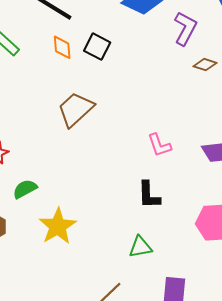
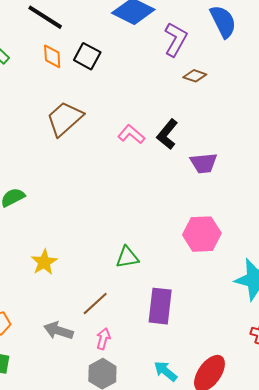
pink L-shape: (159, 145) -> (131, 134), moved, turned 148
black L-shape: (149, 195) -> (167, 134), moved, turned 40
yellow star: (58, 226) -> (44, 262), moved, size x0.7

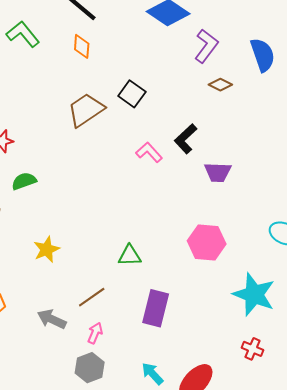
blue semicircle: (223, 22) -> (263, 55), moved
black square: (87, 56) -> (132, 94), moved
pink L-shape: (131, 134) -> (149, 152), moved

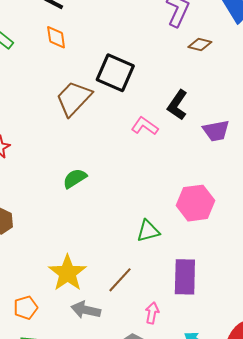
black square: (132, 94) -> (115, 73), size x1.4
green semicircle: (24, 181) -> (75, 178), moved
pink hexagon: (207, 242) -> (195, 203), moved
yellow star: (47, 249) -> (67, 273), moved, size x1.4
pink arrow: (95, 333) -> (152, 313), moved

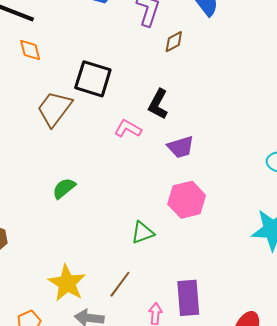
brown diamond: (200, 45) -> (174, 42), turned -35
purple trapezoid: (216, 131) -> (181, 147), moved
purple rectangle: (185, 277) -> (188, 298), moved

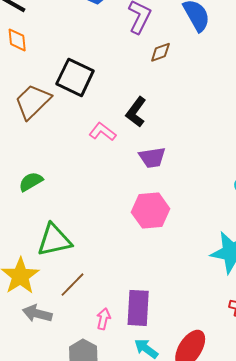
green triangle: (143, 233) -> (54, 240), moved, size x1.5

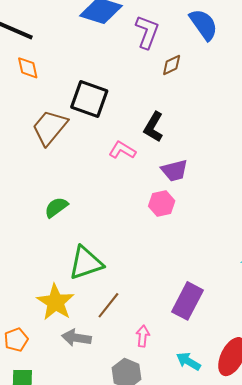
pink hexagon: (151, 211) -> (162, 204), moved, size x0.7
purple rectangle: (138, 308) -> (188, 301), moved, turned 30

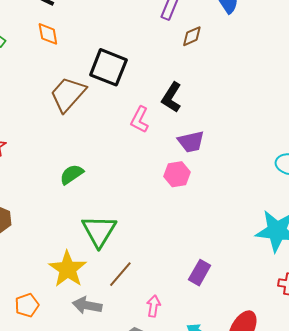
pink L-shape: (122, 150) -> (140, 120), turned -96
green triangle: (86, 263) -> (99, 231), turned -42
purple rectangle: (188, 301) -> (200, 273), size x0.7

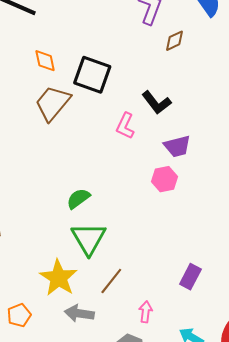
orange diamond: (48, 34) -> (45, 61), moved
black L-shape: (172, 97) -> (156, 103), turned -68
green semicircle: (72, 174) -> (78, 199), moved

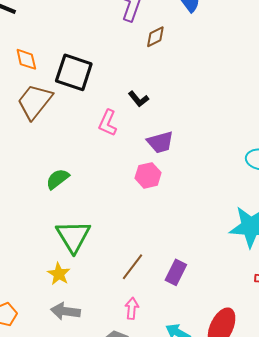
black L-shape: (156, 103) -> (139, 99), size x0.7
green semicircle: (78, 199) -> (58, 179), moved
yellow star: (58, 278) -> (59, 274), moved, size x0.6
brown line: (111, 281) -> (133, 267), moved

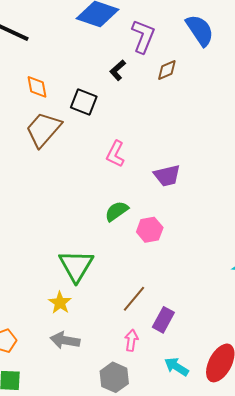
black square: (74, 72) -> (84, 102), size x0.7
black L-shape: (139, 99) -> (118, 70), moved, turned 85
pink hexagon: (148, 175) -> (150, 230), moved
green semicircle: (58, 179) -> (117, 211), moved
purple rectangle: (176, 272) -> (163, 320), moved

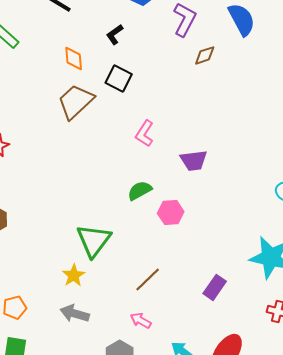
black L-shape: (118, 70) -> (115, 34), moved
purple rectangle: (163, 320) -> (215, 287), moved
pink arrow: (131, 340) -> (141, 320), turned -75

